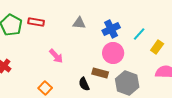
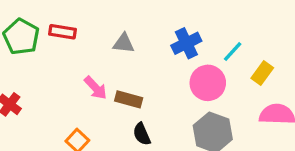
gray triangle: (79, 23) -> (124, 43), moved
pink circle: (113, 53) -> (208, 83), moved
brown rectangle: (100, 73) -> (129, 99), moved

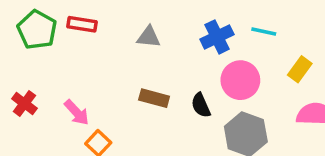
cyan line: (233, 52) -> (264, 32), moved, turned 60
pink arrow: (96, 88) -> (77, 112), moved
black semicircle: (142, 134) -> (201, 105), moved

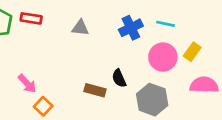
pink circle: (240, 80) -> (163, 57), moved
brown rectangle: (154, 98) -> (95, 90), moved

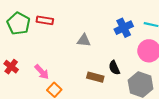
gray triangle: (80, 28) -> (84, 40), moved

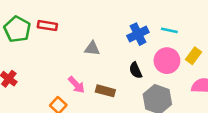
black semicircle: (114, 68) -> (136, 70), moved
pink arrow: (42, 72) -> (76, 85), moved

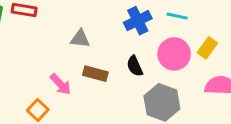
brown rectangle: (105, 91) -> (95, 74), moved

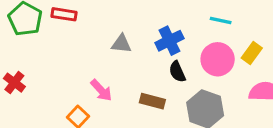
blue cross: (138, 21) -> (169, 41), moved
brown rectangle: (95, 74) -> (152, 101), moved

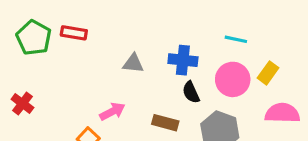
blue cross: (169, 41) -> (183, 60), turned 32
pink arrow: (101, 90) -> (112, 111), turned -75

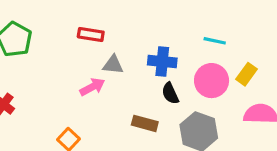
red rectangle: (74, 33) -> (91, 34), moved
pink arrow: (112, 111) -> (92, 87), moved

